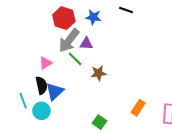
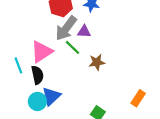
pink triangle: (46, 63) -> (42, 52), size x1.6
blue triangle: (55, 91) -> (51, 96), moved
cyan line: (23, 101) -> (18, 65), moved

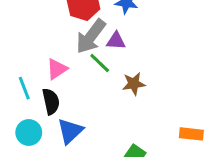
pink triangle: (42, 52) -> (57, 69), size x0.7
orange rectangle: (138, 98) -> (191, 134), turned 63
cyan circle: (37, 101) -> (29, 133), moved

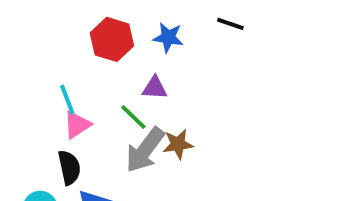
gray arrow: (91, 36) -> (145, 150), moved
cyan line: (24, 88) -> (67, 100), moved

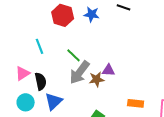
purple triangle: (155, 88) -> (109, 70), moved
pink triangle: (77, 125) -> (23, 73), moved
brown star: (178, 144) -> (97, 79), moved

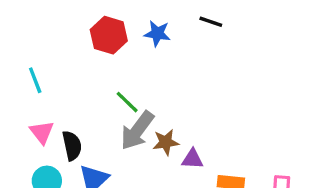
cyan line: (40, 46) -> (35, 80), moved
purple triangle: (109, 70) -> (192, 159), moved
pink triangle: (23, 73) -> (42, 132), turned -35

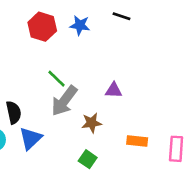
brown star: (166, 142) -> (92, 123), moved
purple triangle: (192, 159) -> (114, 90), moved

